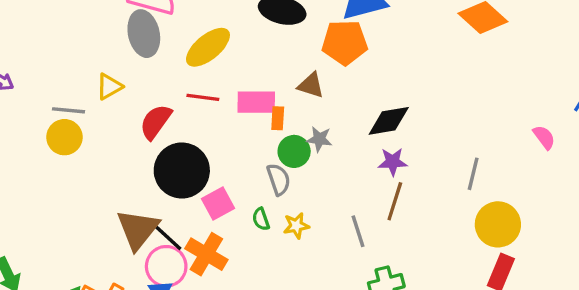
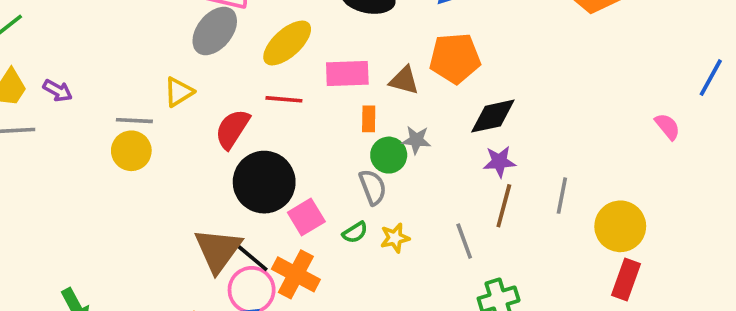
gray ellipse: (144, 34) -> (215, 31), turned 54
orange pentagon: (345, 42) -> (455, 58), moved
pink rectangle: (256, 102) -> (347, 74), moved
gray line: (473, 174) -> (562, 196), moved
green semicircle: (261, 219) -> (355, 232), turned -100

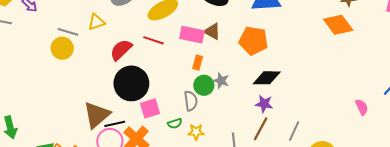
brown triangle: (404, 80) -> (212, 31), moved
black line: (253, 258) -> (115, 124), turned -66

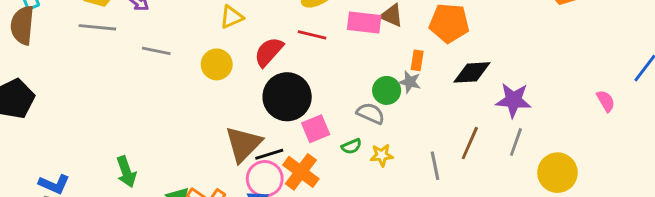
gray line: (68, 32) -> (156, 51), moved
yellow circle: (62, 48) -> (217, 64), moved
orange rectangle: (198, 63) -> (417, 60), moved
gray semicircle: (191, 101) -> (371, 113), turned -54
purple star: (264, 104) -> (513, 100), moved, size x1.4

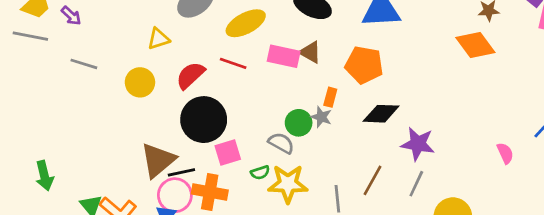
yellow star: (382, 155) -> (288, 184), size x1.8
orange cross: (301, 172) -> (210, 192), turned -32

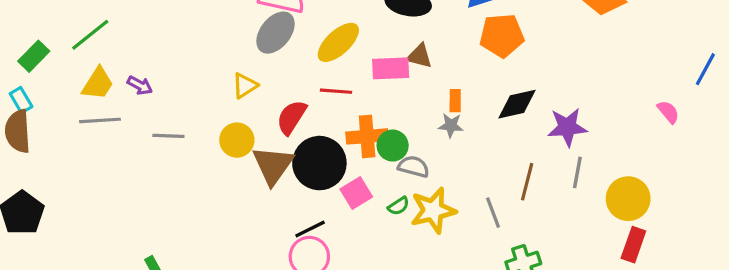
orange pentagon: (364, 65) -> (502, 35), moved
green circle: (299, 123) -> (393, 146), moved
brown triangle: (158, 160) -> (273, 165), moved
orange cross: (210, 192) -> (367, 136), moved

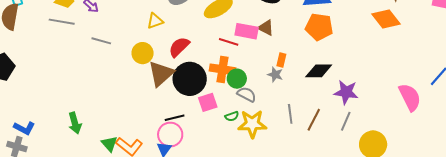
red line: (336, 91) -> (229, 42), moved
pink semicircle: (668, 112) -> (410, 97), size x1.8
gray line: (493, 213) -> (290, 114), moved

